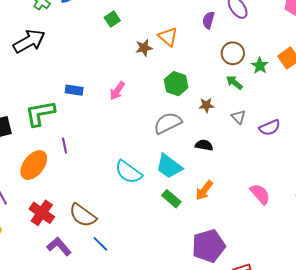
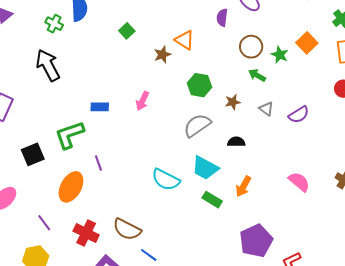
black arrow: (29, 41) -> (48, 65), turned -80

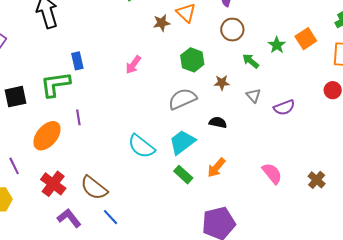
brown circle: (251, 47) -> (232, 30), moved
blue rectangle: (100, 107) -> (77, 61), moved, turned 66
cyan trapezoid: (205, 168) -> (182, 142), turned 104

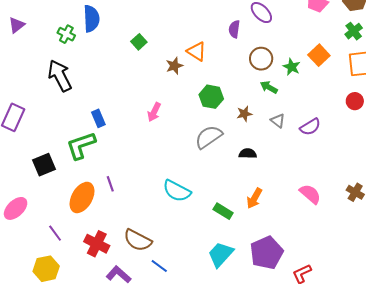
brown circle: (232, 30) -> (261, 59), moved
purple line: (78, 117) -> (110, 184), moved
cyan trapezoid: (182, 142) -> (221, 254), moved

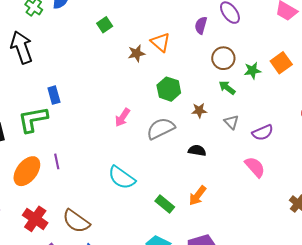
green star: (292, 67) -> (252, 71), turned 30
pink arrow: (154, 112) -> (122, 117), moved
pink semicircle: (310, 194) -> (255, 167), moved

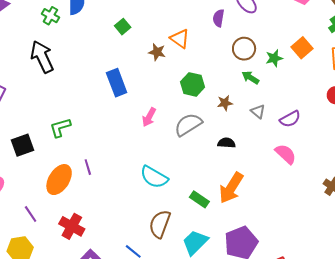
brown star: (136, 53) -> (157, 52), turned 30
blue rectangle: (54, 95) -> (117, 83), moved, size x1.5
green L-shape: (33, 119) -> (60, 128), size x0.7
orange arrow: (198, 196) -> (231, 188), size x1.5
brown semicircle: (76, 221) -> (160, 224), moved, turned 80

